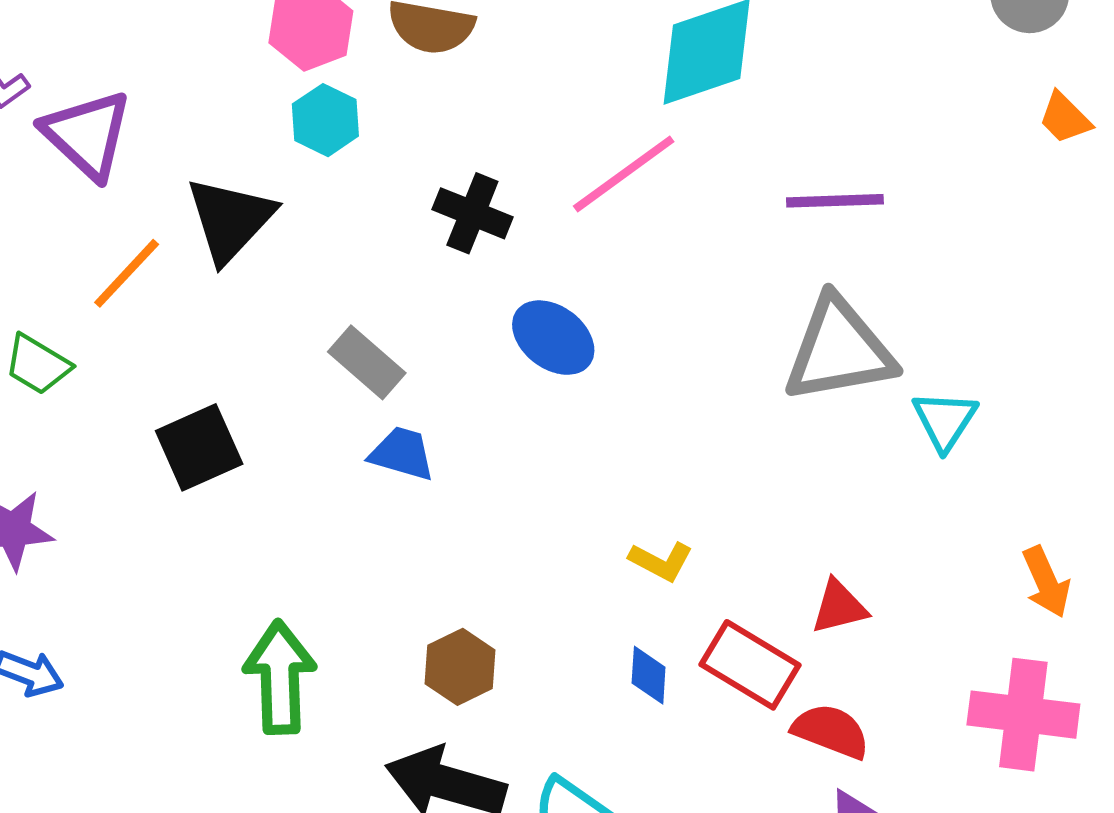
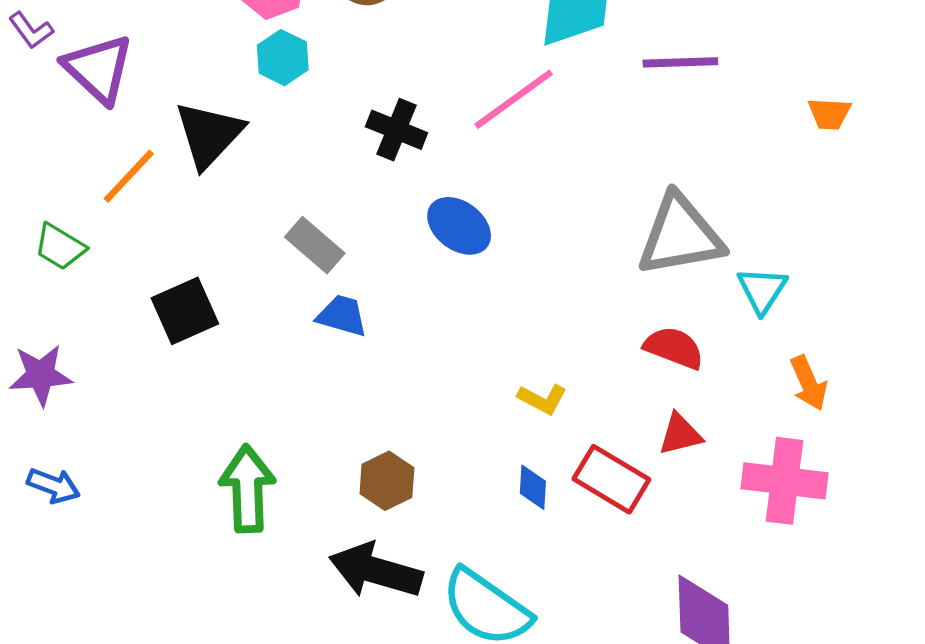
orange trapezoid: (1065, 118) -> (829, 114), moved, turned -42
purple line: (835, 201) -> (680, 62), moved
orange arrow: (1046, 582) -> (809, 383), moved
pink cross: (1023, 715) -> (785, 481), moved
red semicircle: (831, 731) -> (674, 348), moved

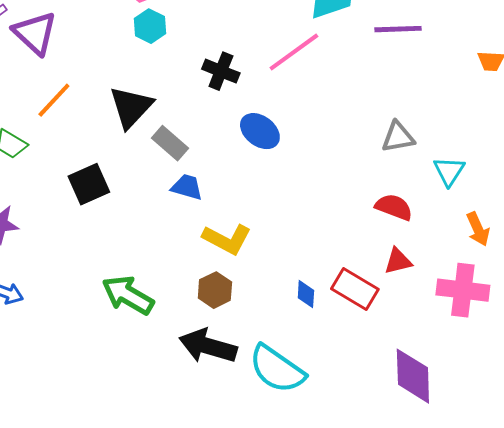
black triangle: (209, 135) -> (131, 107), moved
gray triangle: (680, 236) -> (398, 137), size x0.6
yellow L-shape: (542, 399) -> (227, 239), moved, size x1.6
green arrow: (247, 489) -> (128, 295), turned -58

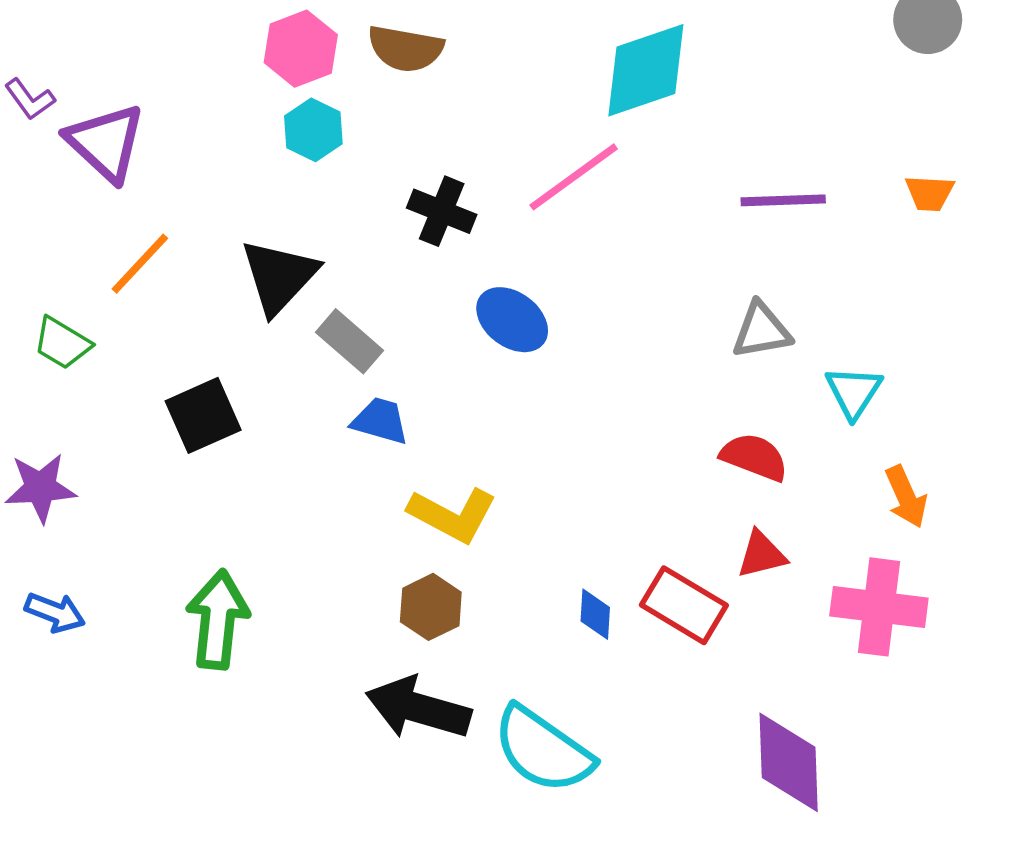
purple line: (398, 29) -> (783, 200), moved
green arrow: (128, 295) -> (218, 620), moved, turned 66

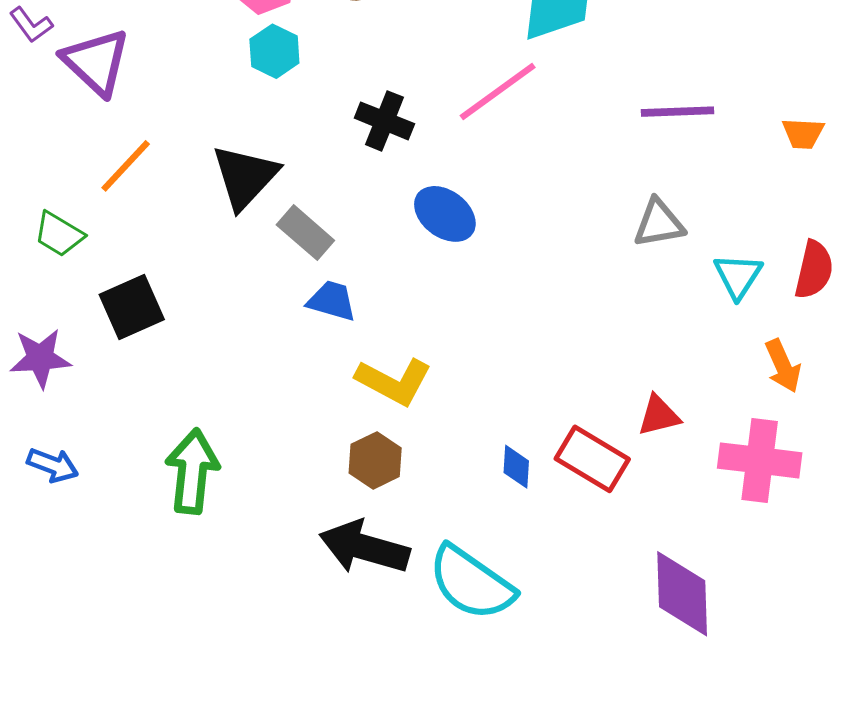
orange trapezoid: (930, 193) -> (803, 133), moved
black square: (203, 415) -> (132, 307), moved
red semicircle: (754, 457) -> (814, 270), moved, turned 82

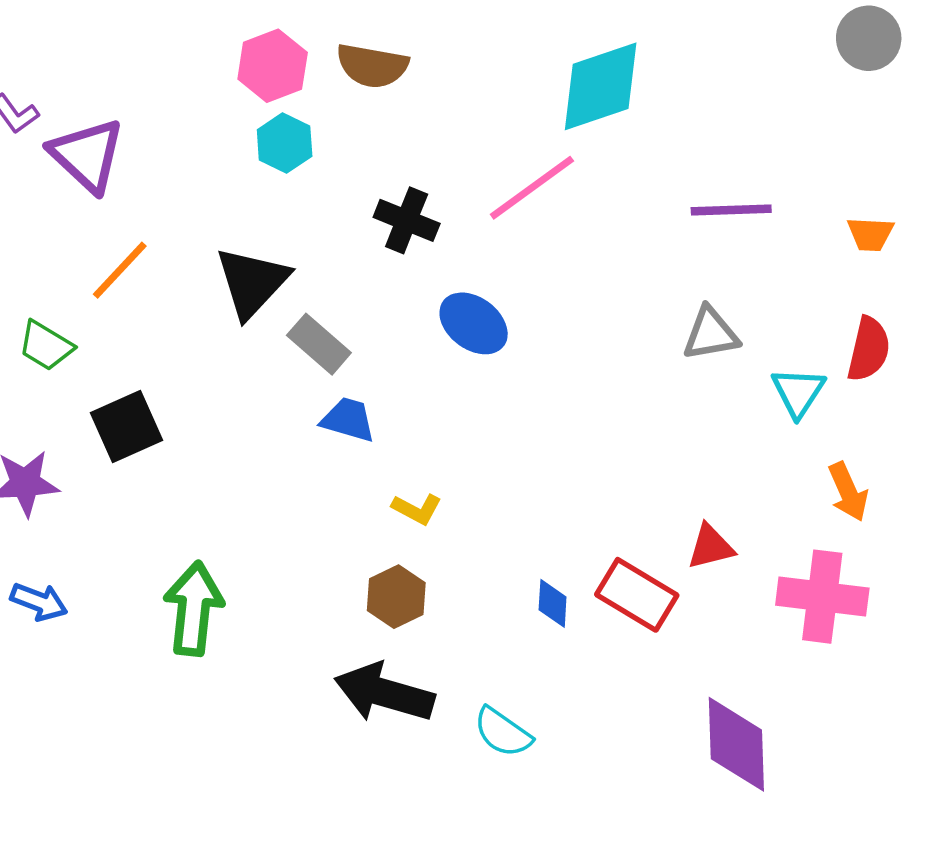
red semicircle: (814, 270) -> (869, 349), moved
yellow L-shape: (394, 381) -> (417, 509), size x0.6
cyan semicircle: (471, 583) -> (503, 732), size x0.6

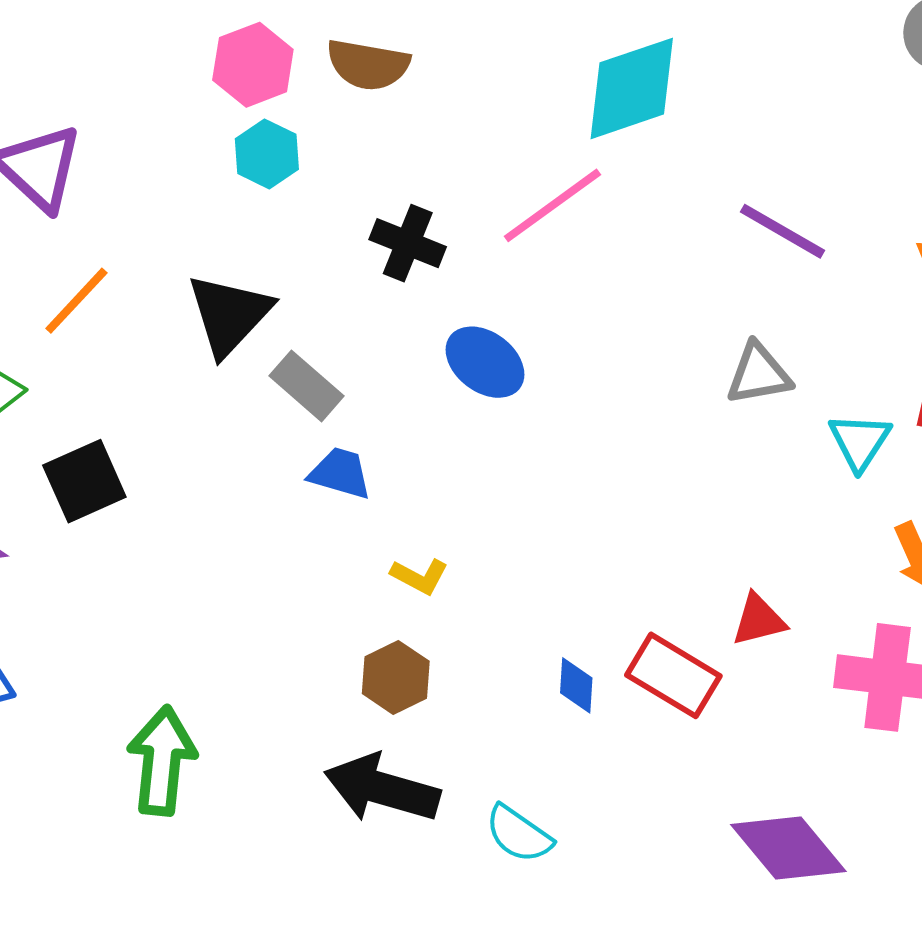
purple line: (731, 210) -> (782, 231), turned 32
green arrow: (194, 609) -> (162, 761), moved
purple diamond: (736, 744) -> (788, 848), turned -38

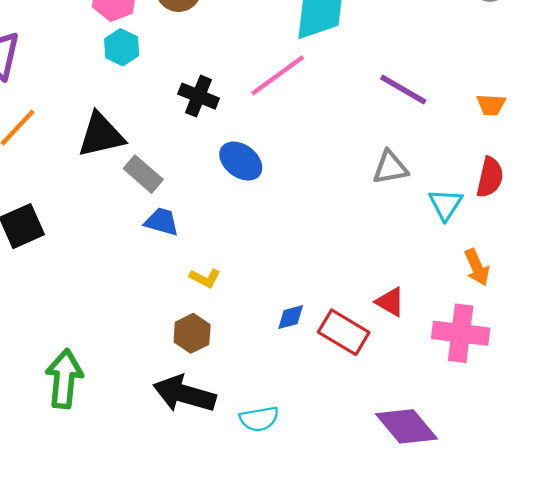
black triangle: (229, 315) -> (101, 135), turned 34
red triangle: (759, 620) -> (390, 302), turned 44
blue diamond: (576, 685) -> (291, 317), moved, turned 72
cyan semicircle: (519, 834) -> (259, 419), turned -45

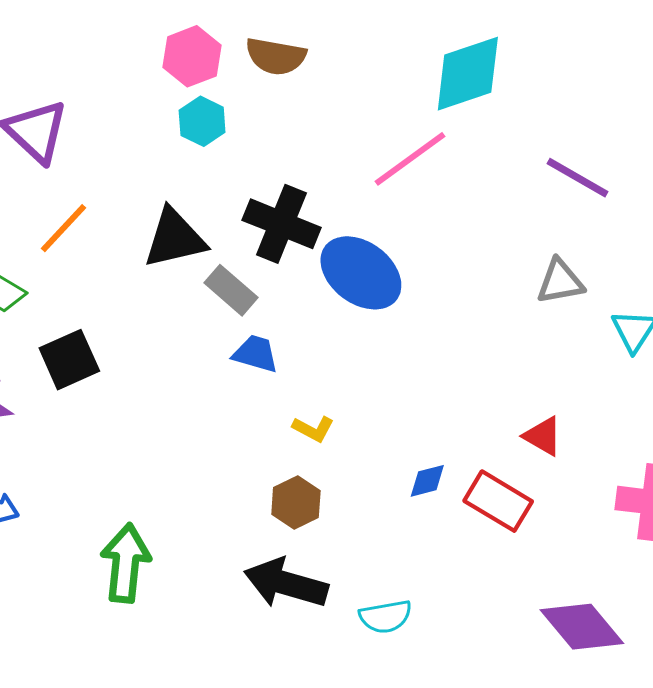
black cross: (199, 96) -> (282, 224), moved, size x1.4
blue ellipse: (241, 161) -> (361, 273), size x1.4
red triangle: (390, 302) -> (543, 436), moved

